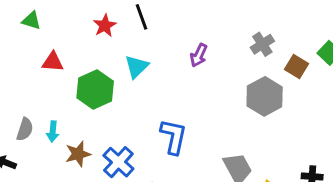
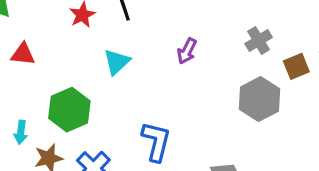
brown square: (297, 66) -> (296, 66), turned 35
green hexagon: (95, 89) -> (69, 110), moved

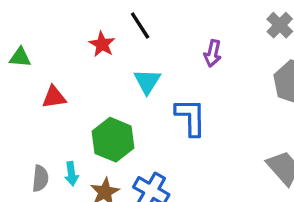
blue L-shape: (156, 141) -> (191, 117), moved

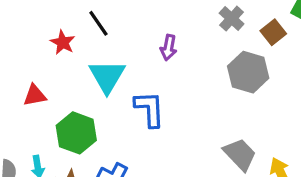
cyan triangle: (147, 81) -> (107, 76), size x1.4
red triangle: (54, 97) -> (35, 95), moved

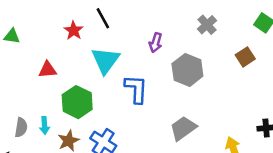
brown square: (273, 32) -> (245, 57), moved
gray hexagon: (248, 72) -> (187, 70), moved
gray trapezoid: (240, 154) -> (183, 128), moved, turned -88

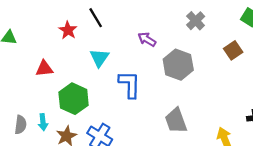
purple arrow: (156, 43) -> (147, 39), turned 108
cyan triangle: (105, 60) -> (99, 58), size x0.7
gray trapezoid: (183, 128) -> (176, 121), turned -72

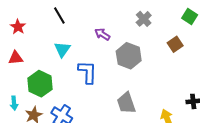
red star: (68, 30) -> (18, 27), moved

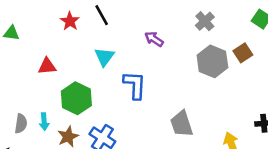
red star: (18, 27) -> (70, 21), moved
gray hexagon: (129, 56) -> (212, 61), moved

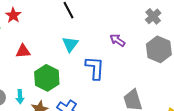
red star: (70, 21) -> (13, 15), moved
purple arrow: (154, 39) -> (117, 40), moved

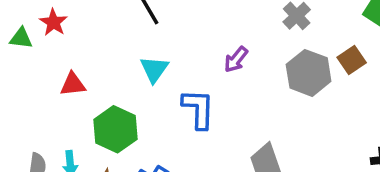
purple arrow: (117, 40) -> (236, 59), turned -84

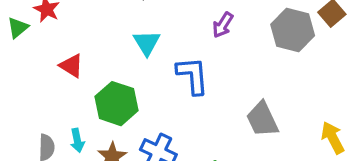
green triangle: (21, 38) -> (18, 28), turned -40
red triangle: (73, 84) -> (71, 66), turned 45

